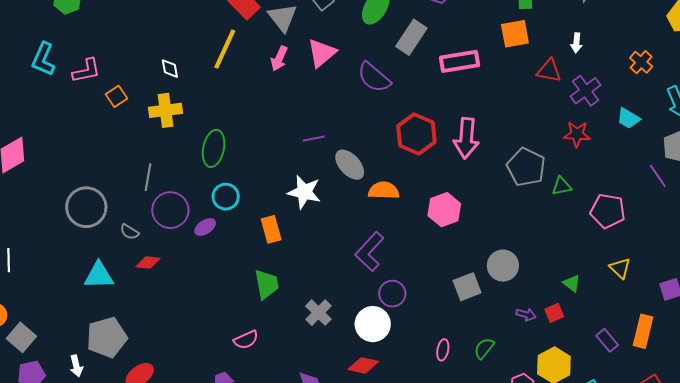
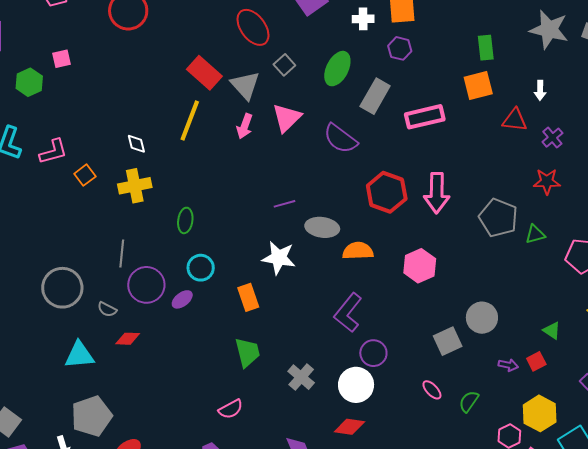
purple cross: (586, 91) -> (552, 138), size x0.7
green ellipse: (214, 148) -> (185, 220), size x0.7
gray ellipse: (350, 165) -> (322, 227), turned -36
pink ellipse: (443, 350) -> (432, 390), moved, turned -50

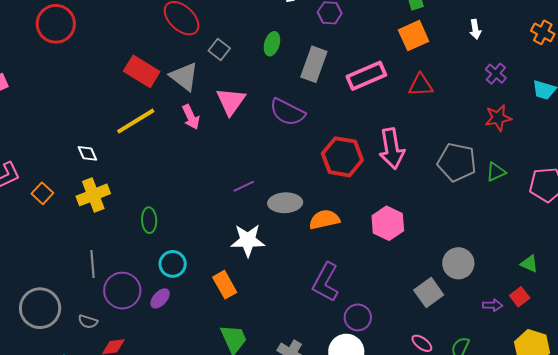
green ellipse: (337, 69) -> (272, 44), size x0.7
red triangle: (515, 120) -> (421, 85), moved
yellow line: (190, 121) -> (136, 121), turned 48
pink arrow: (245, 126) -> (191, 117), turned -35

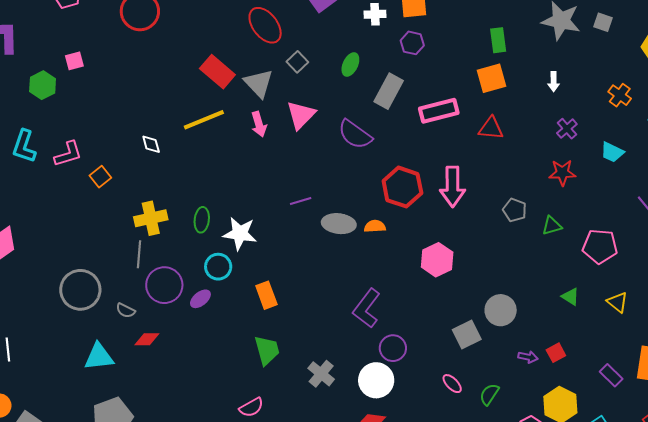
gray pentagon: (457, 162) -> (515, 210), size x0.6
yellow cross: (93, 195) -> (151, 218), moved
orange semicircle: (324, 220) -> (375, 226), moved, size x0.7
white star: (248, 240) -> (240, 233), moved
green triangle: (529, 264) -> (570, 297), moved

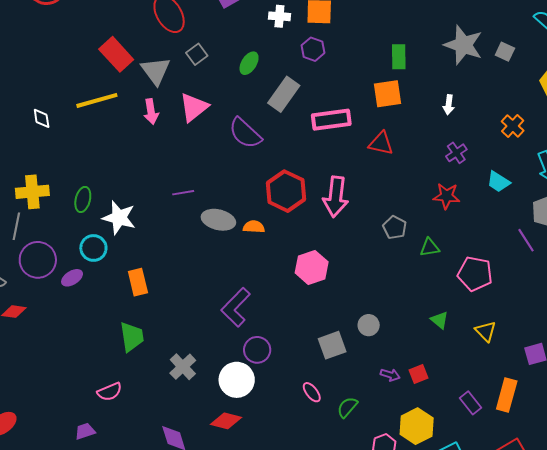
gray circle: (501, 310) -> (369, 325), size x0.7

